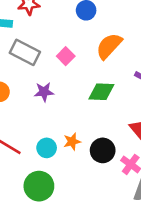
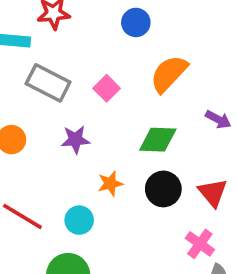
orange star: (72, 142) -> (110, 183), moved
black circle: (103, 150) -> (163, 189), moved

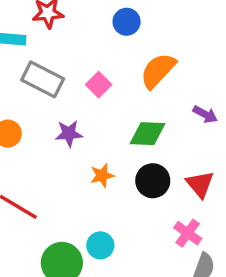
cyan circle: (79, 220) -> (100, 245), moved

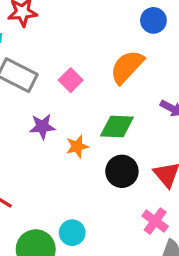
blue circle: (127, 22) -> (153, 20), moved
orange star: (102, 175) -> (77, 146), moved

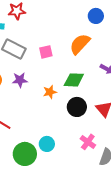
pink square: (71, 80) -> (46, 52), turned 32
purple star: (42, 127) -> (20, 80), moved
pink cross: (155, 221) -> (88, 142), moved

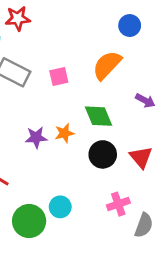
purple star: (20, 80) -> (36, 137), moved
green diamond: (74, 80) -> (98, 116), turned 65
pink cross: (88, 142) -> (118, 204), turned 35

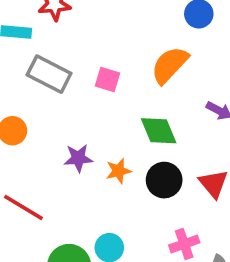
pink square: (59, 77) -> (107, 80), turned 30
orange star: (64, 133) -> (118, 171), moved

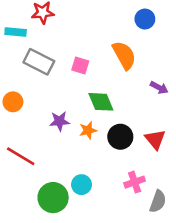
orange semicircle: (170, 65) -> (124, 55), turned 108
green diamond: (159, 131) -> (101, 102), moved

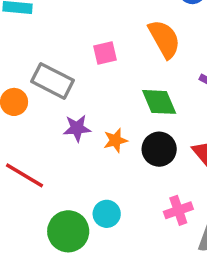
gray rectangle: (39, 62) -> (52, 81), moved
pink square: (80, 66) -> (105, 53), turned -30
green diamond: (101, 102) -> (159, 102), moved

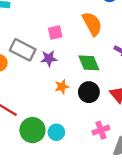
purple star: (77, 128) -> (49, 58), moved
green circle: (68, 231) -> (32, 130), moved

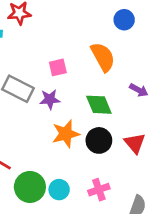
orange star: (62, 87) -> (66, 134), size x1.5
pink cross: (101, 130) -> (99, 190), moved

